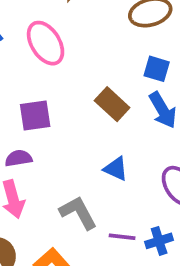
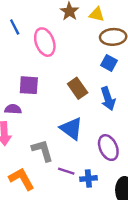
blue square: (157, 69) -> (109, 63), moved
blue triangle: (116, 169) -> (71, 128), size x1.5

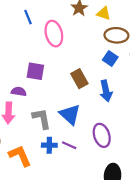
gray L-shape: (43, 150) -> (42, 119), moved
purple line: (66, 171) -> (69, 145), moved
blue cross: (88, 178) -> (49, 145), moved

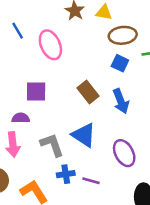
purple line: (69, 145) -> (91, 181), moved

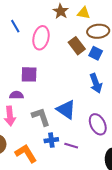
pink ellipse: (50, 45) -> (41, 38), turned 35
brown rectangle: (88, 92) -> (77, 46), moved

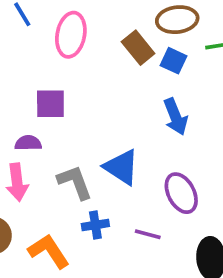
purple line: (71, 146) -> (148, 234), moved

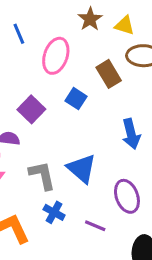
blue square: (174, 61) -> (76, 99), moved
purple square: (50, 104) -> (31, 109), turned 36
blue cross: (95, 225) -> (54, 212), turned 30

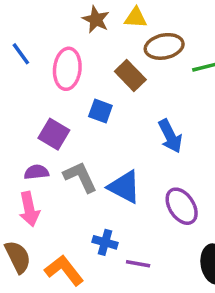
gray L-shape: (42, 175) -> (80, 177), moved
purple line: (95, 226) -> (138, 264), moved

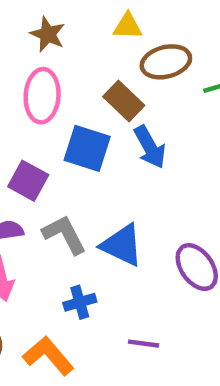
brown star: (96, 19) -> (48, 34), moved
blue square: (100, 111) -> (87, 148), size x1.5
blue arrow: (170, 136) -> (150, 147), moved
blue cross: (105, 242) -> (80, 302), moved, turned -30

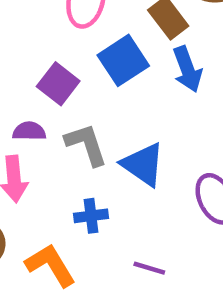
blue square: (87, 148) -> (123, 60), turned 30

